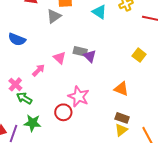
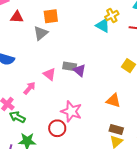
cyan triangle: (99, 12) -> (103, 25), moved

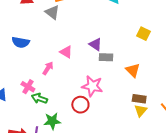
gray triangle: (41, 33) -> (52, 12), turned -35
gray rectangle: (70, 66) -> (106, 57), moved
orange triangle: (113, 101) -> (133, 70), turned 35

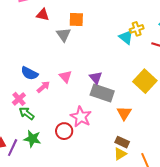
yellow square: (144, 34) -> (145, 81), size x1.6
blue semicircle: (21, 42) -> (29, 73), moved
gray rectangle: (106, 57) -> (102, 93), size x1.6

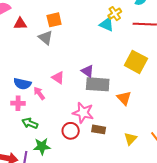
pink arrow: (43, 87) -> (39, 93), turned -72
pink cross: (19, 99) -> (18, 103), moved, turned -32
brown rectangle: (122, 142) -> (99, 129), moved

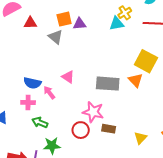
cyan triangle: (107, 24) -> (117, 24), turned -35
purple triangle: (88, 71) -> (80, 24), moved, turned -40
orange triangle: (124, 98) -> (136, 80), moved

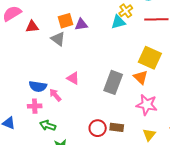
gray rectangle: (108, 84) -> (113, 82), turned -70
pink star: (93, 112) -> (147, 105), moved
red circle: (81, 130) -> (98, 128), moved

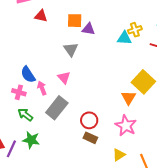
gray triangle: (58, 39) -> (71, 49), moved
gray rectangle: (113, 82) -> (57, 108), moved
blue semicircle: (38, 86) -> (28, 75), turned 30
red circle: (98, 128) -> (89, 120), moved

